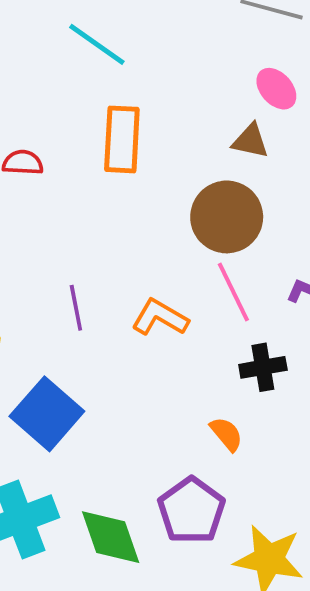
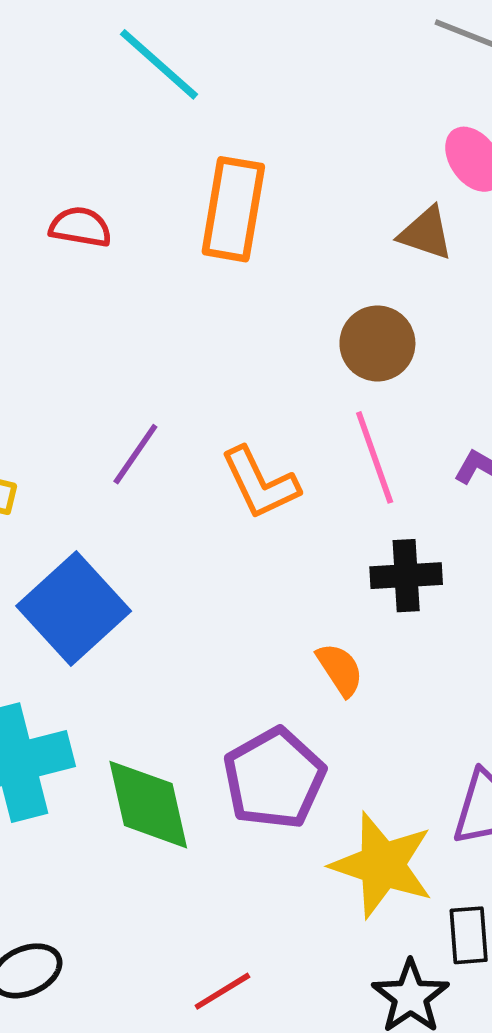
cyan line: (97, 44) -> (159, 64), moved
brown circle: (227, 217) -> (377, 343), size x0.7
purple line: (76, 308) -> (135, 454), turned 39
orange L-shape: (160, 317) -> (260, 483), turned -152

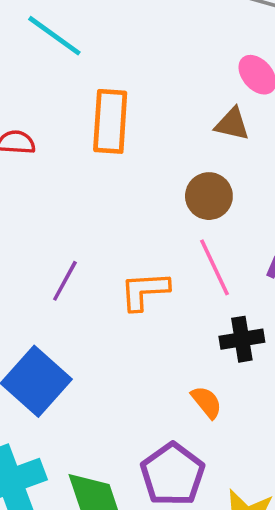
orange L-shape: (260, 483) -> (145, 291), turned 118

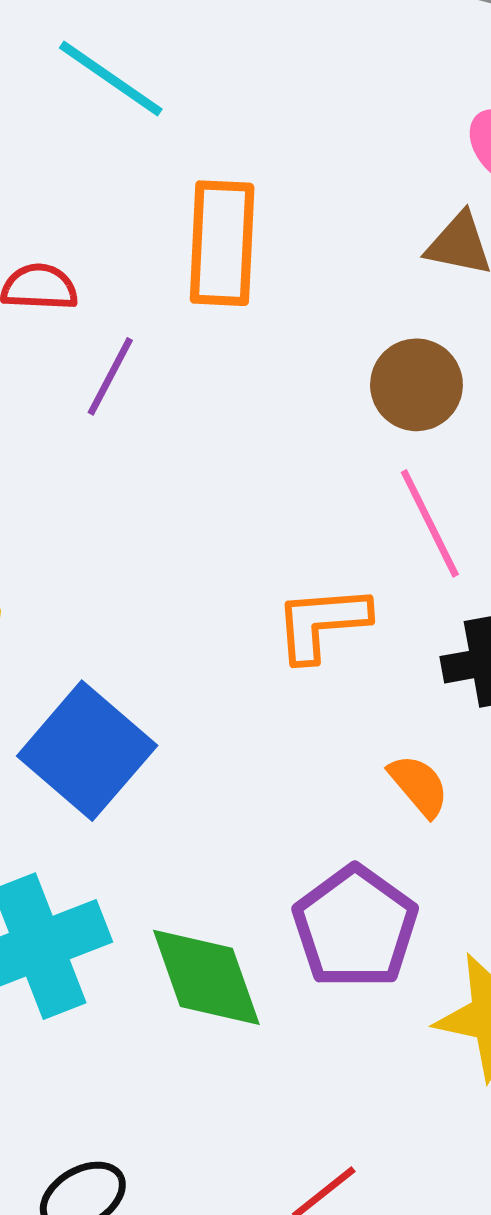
purple line: (65, 281) -> (110, 376), moved
orange L-shape: (145, 291) -> (322, 623), moved

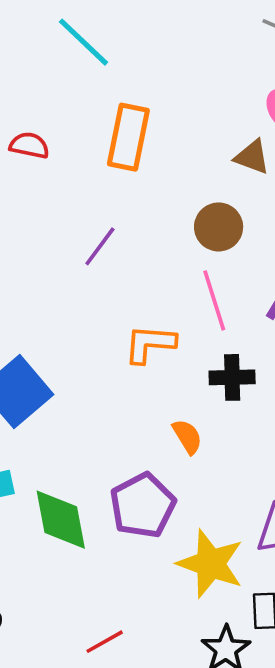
purple line: (110, 376) -> (100, 246), moved

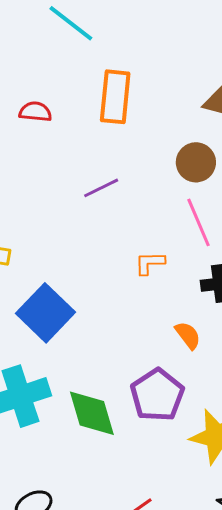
purple line: (100, 246) -> (101, 188), turned 33
orange L-shape: (150, 344) -> (150, 263), size x0.7

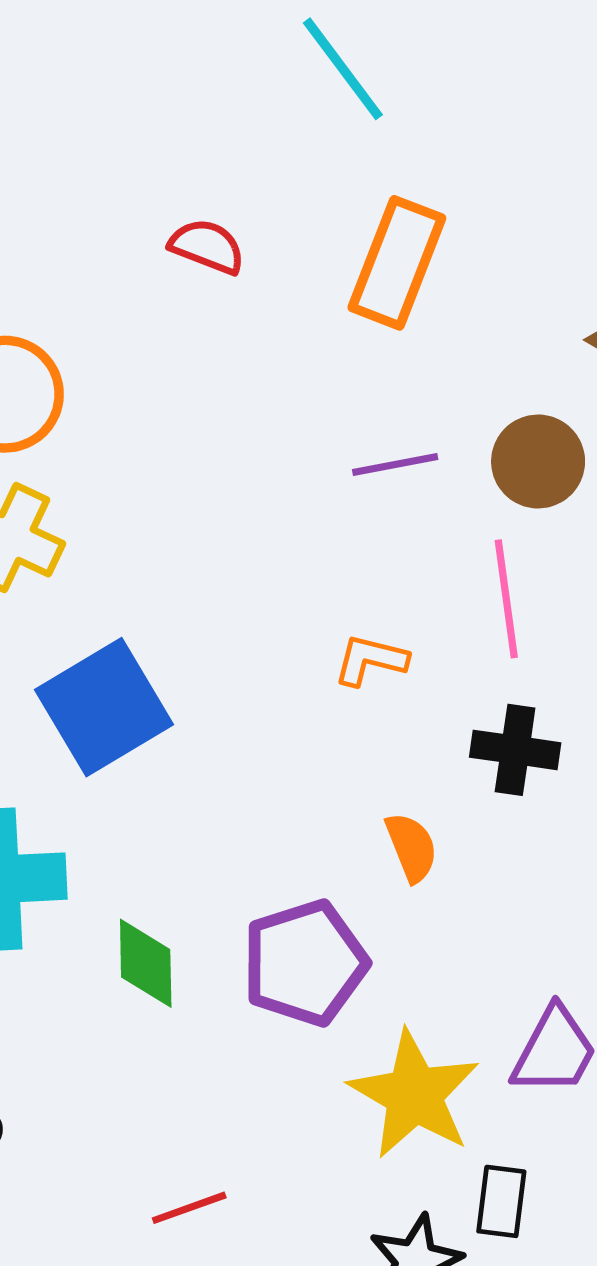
purple line: (101, 188) -> (395, 464), moved
green diamond: (92, 413) -> (146, 963), size x0.7

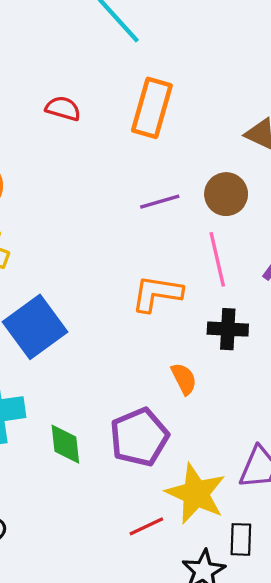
orange L-shape: (371, 660) -> (157, 294), size x1.5
red line: (189, 1208) -> (146, 526), moved

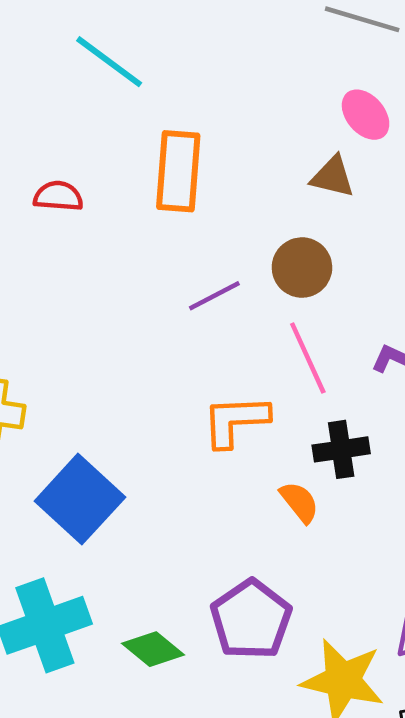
orange semicircle: (184, 379) -> (299, 502), moved
green diamond: (65, 444) -> (153, 649), turned -33

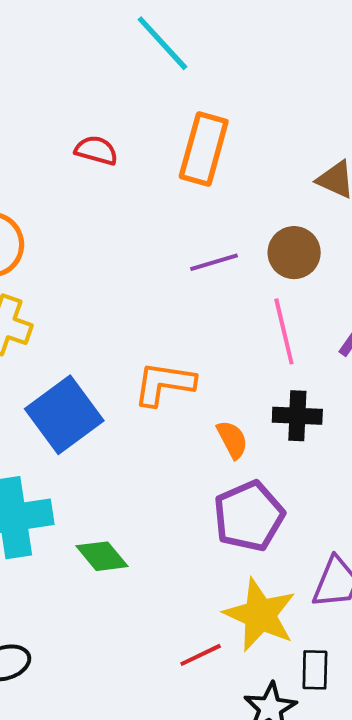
orange L-shape: (235, 421) -> (164, 384), moved
orange semicircle: (299, 502) -> (232, 440), moved
purple pentagon: (251, 620) -> (249, 516), moved

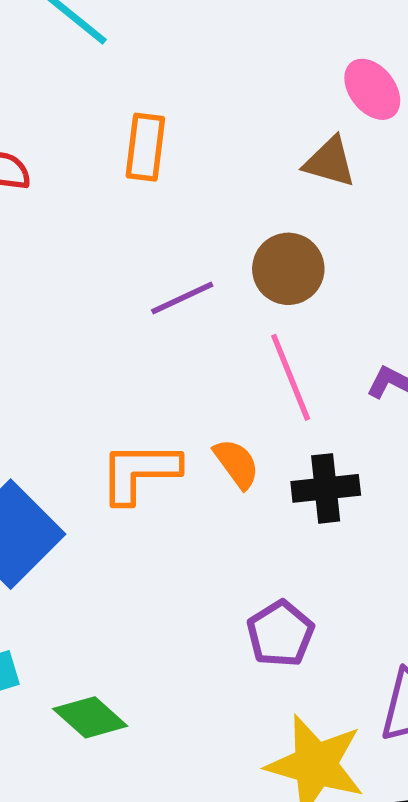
orange rectangle: (204, 149) -> (145, 147), size x0.7
orange semicircle: (232, 440) -> (236, 464), moved
purple pentagon: (249, 516) -> (280, 634), size x0.7

